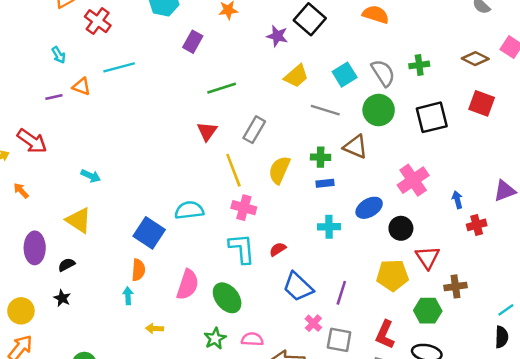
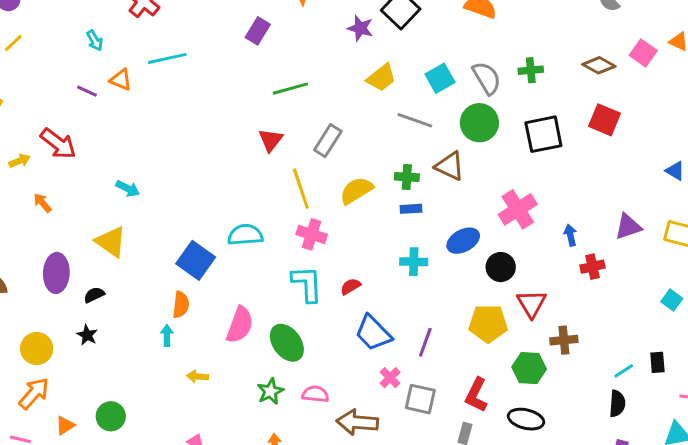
purple line: (54, 97) -> (87, 91), turned 35
yellow semicircle: (279, 170) -> (356, 190), turned 32

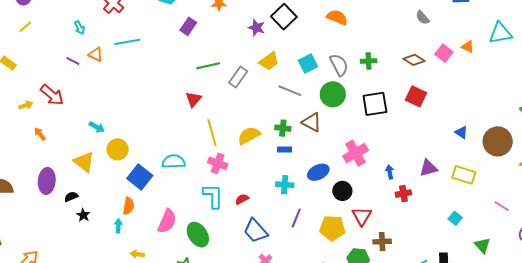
gray rectangle: (328, 141) -> (238, 77), moved
black star: (87, 335) -> (83, 215), moved
purple line: (425, 342) -> (296, 218), moved
yellow circle: (37, 349) -> (118, 149), moved

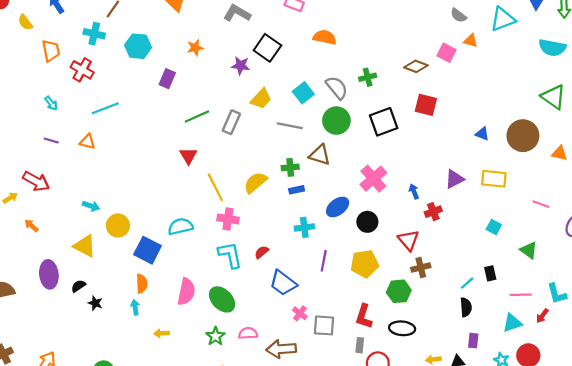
gray semicircle: (423, 18) -> (459, 15), moved
orange triangle: (96, 54) -> (87, 142), moved
red triangle: (362, 216) -> (408, 240), moved

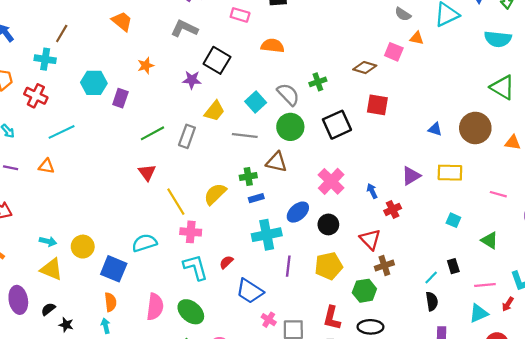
cyan hexagon: (138, 46) -> (94, 83), moved
cyan arrow: (91, 206) -> (48, 241), moved
cyan cross: (304, 227) -> (267, 235), size x1.5

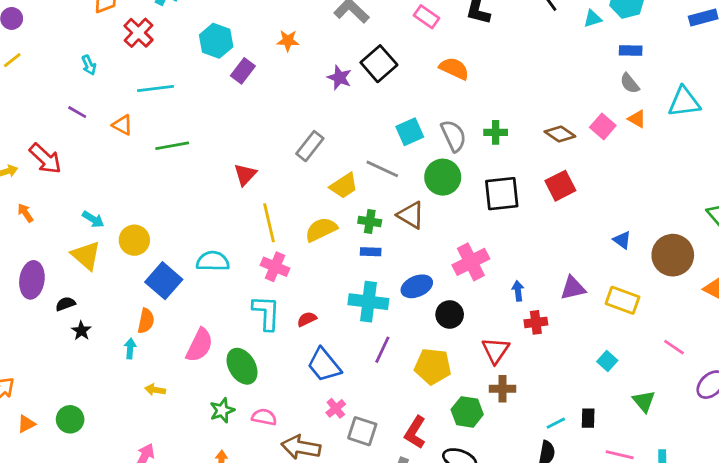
red square: (377, 105) -> (560, 186), turned 35
yellow trapezoid: (214, 111) -> (344, 186), moved
green line: (153, 133) -> (172, 146), moved

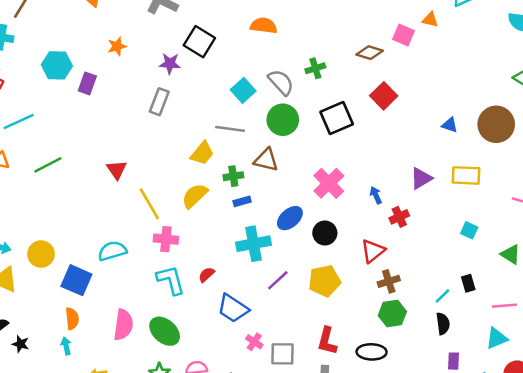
gray rectangle: (310, 146) -> (159, 102), moved
purple line: (382, 350) -> (278, 280), turned 40
red triangle: (496, 350) -> (373, 251), turned 35
green hexagon: (467, 412) -> (392, 314), moved

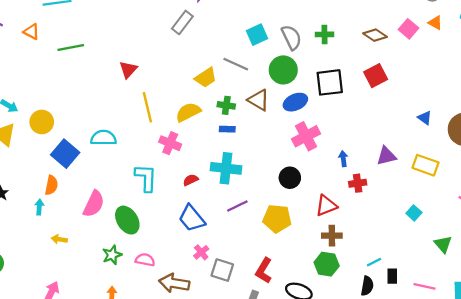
blue ellipse: (290, 218) -> (295, 102), moved
pink cross: (166, 239) -> (170, 143), moved
red semicircle: (206, 275) -> (191, 180), moved
black rectangle: (468, 283) -> (392, 276), moved

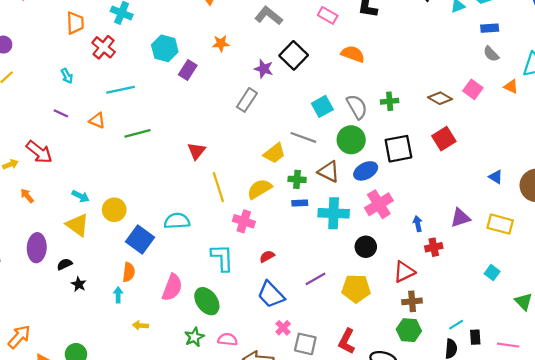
orange triangle: (435, 23) -> (511, 87), moved
cyan cross: (226, 168) -> (334, 213), moved

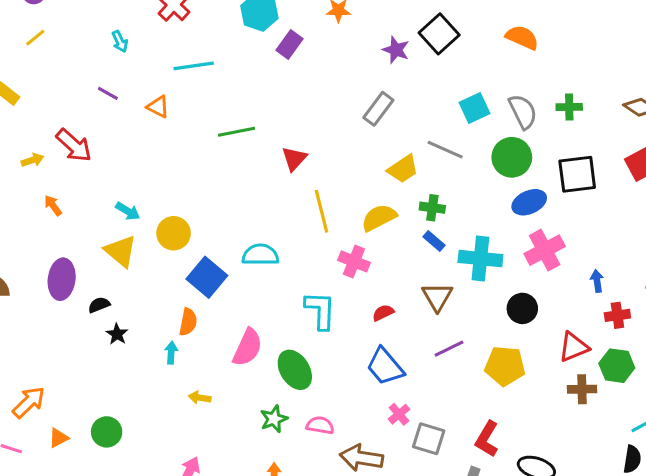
gray rectangle: (247, 100) -> (378, 109), moved
green line: (137, 133) -> (236, 132), moved
brown triangle: (329, 172) -> (437, 297), moved, turned 30
blue rectangle: (300, 203) -> (434, 241), turned 40
green hexagon: (409, 330) -> (617, 366), moved

